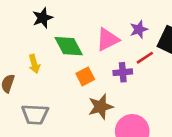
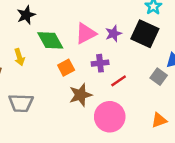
purple star: (139, 29) -> (113, 34), moved
red line: (145, 58) -> (119, 81), moved

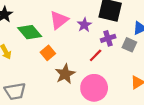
purple star: (113, 34) -> (84, 25), moved
purple cross: (100, 63) -> (108, 38), moved

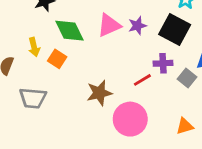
purple star: (84, 25) -> (137, 26), moved
orange square: (48, 53) -> (57, 59), moved, turned -32

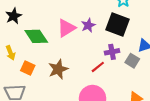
orange square: (57, 59) -> (28, 68), moved
brown star: (99, 93) -> (58, 69), moved

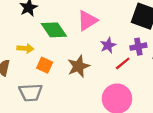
purple star: (88, 25) -> (108, 45), moved
yellow arrow: (10, 53) -> (25, 48), turned -64

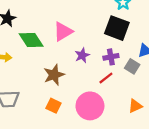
red line: (123, 63) -> (106, 78), moved
orange square: (45, 65) -> (54, 106), moved

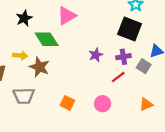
pink triangle: (63, 32) -> (67, 16), moved
brown star: (54, 75) -> (39, 67), moved, turned -30
pink circle: (90, 106) -> (103, 104), size x0.6

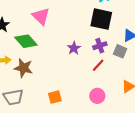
pink triangle: (67, 16) -> (41, 16), turned -36
orange square: (67, 103) -> (55, 97), turned -32
pink circle: (103, 104) -> (97, 96), moved

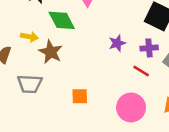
red line: (98, 65) -> (141, 71), turned 64
pink circle: (97, 96) -> (131, 107), size x1.5

